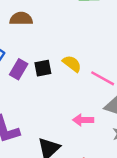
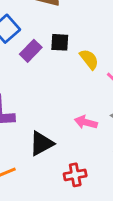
black square: (43, 68) -> (60, 42), moved

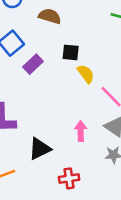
black square: (60, 42) -> (71, 52), moved
pink arrow: (86, 122) -> (81, 131), turned 72

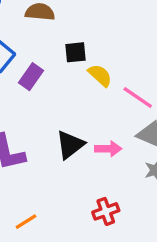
pink arrow: (81, 131) -> (108, 149), turned 102
black triangle: (40, 149) -> (70, 145), moved

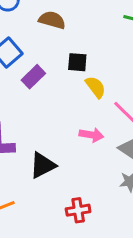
black triangle: (70, 145) -> (43, 165), moved
pink arrow: (108, 149) -> (91, 135), moved

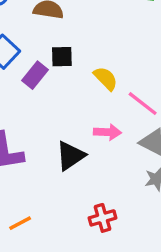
black square: (77, 62) -> (62, 57), moved
black triangle: (43, 165) -> (70, 156), moved

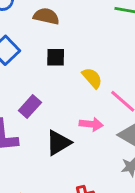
purple rectangle: (35, 75) -> (30, 107), moved

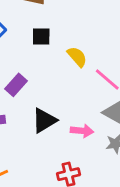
pink arrow: (91, 124) -> (82, 131), moved

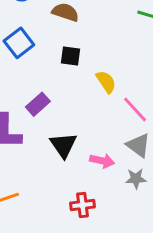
black triangle: (44, 120) -> (63, 145), turned -40

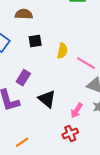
yellow semicircle: (106, 82) -> (62, 51), turned 63
pink arrow: (102, 161) -> (77, 111), moved, turned 126

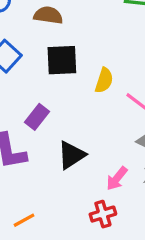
black square: (35, 41) -> (62, 60), size x1.5
black triangle: (47, 99) -> (71, 155), turned 42

